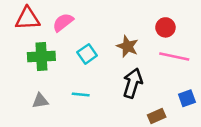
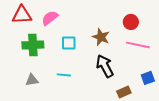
cyan square: (87, 54) -> (69, 43), turned 35
black arrow: (133, 83) -> (105, 66), turned -45

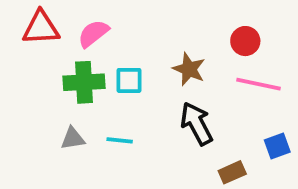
green cross: (33, 45) -> (84, 82), moved
gray triangle: (32, 80) -> (73, 139), moved

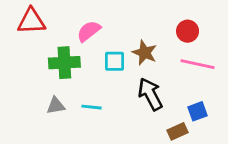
pink semicircle: (93, 34) -> (89, 31), moved
cyan square: (129, 80) -> (114, 61), moved
blue square: (277, 146) -> (198, 111), moved

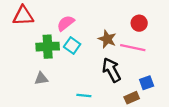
cyan square: (114, 61) -> (72, 45), moved, turned 35
pink line: (198, 64) -> (133, 48), moved
cyan line: (92, 107) -> (84, 96), moved

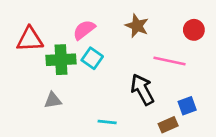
red triangle: (23, 16) -> (30, 39), moved
red circle: (139, 23) -> (194, 30), moved
brown star: (107, 39) -> (137, 26), moved

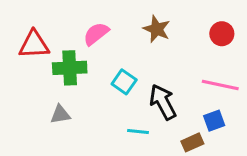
cyan square: (92, 58) -> (124, 82), moved
pink line: (169, 61) -> (220, 85), moved
cyan line: (107, 122) -> (138, 132), moved

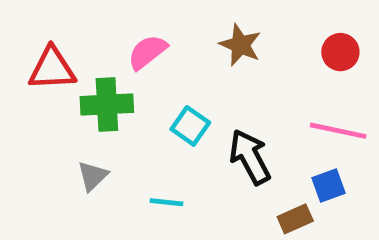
gray triangle: (60, 114) -> (93, 176), turned -35
cyan line: (138, 132) -> (166, 202), moved

